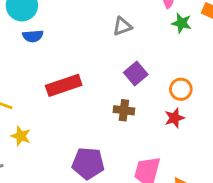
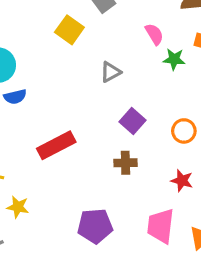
red star: (174, 118) -> (182, 181), moved, turned -30

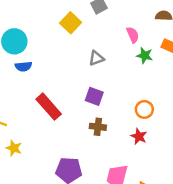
purple square: (132, 121) -> (94, 96), moved, turned -30
red rectangle: (56, 145) -> (49, 107), turned 68
red star: (182, 181) -> (139, 136), moved

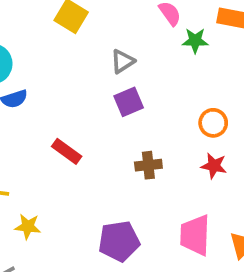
purple square: (94, 96) -> (129, 102), moved, turned -30
red rectangle: (49, 107) -> (67, 151), size x0.7

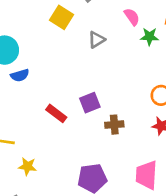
gray triangle: (123, 61) -> (97, 40), moved
purple square: (129, 102) -> (90, 103), moved

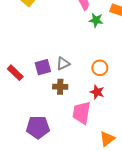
gray triangle: (97, 40) -> (63, 64), moved
pink trapezoid: (146, 175) -> (82, 113), moved

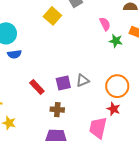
orange circle: (100, 68) -> (117, 86), size x1.5
brown cross: (60, 87) -> (57, 110), moved

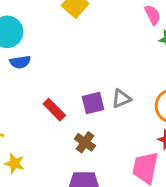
brown cross: (57, 110) -> (85, 142), turned 32

